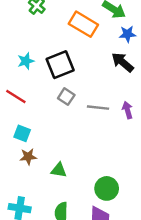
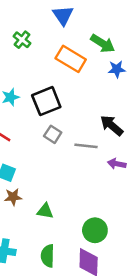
black arrow: (123, 62) -> (112, 125), moved
purple arrow: (127, 110) -> (117, 164), moved, turned -63

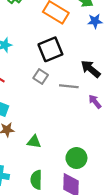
black square: (46, 101) -> (50, 49), moved
purple arrow: (117, 164) -> (95, 102), turned 40

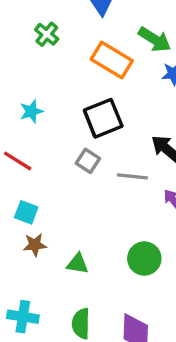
green circle: (76, 158) -> (144, 259), moved

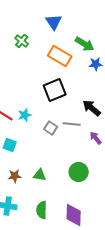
cyan star: (31, 111) -> (25, 115), moved
gray square: (88, 161) -> (51, 128), moved
brown star: (35, 245) -> (15, 176), moved

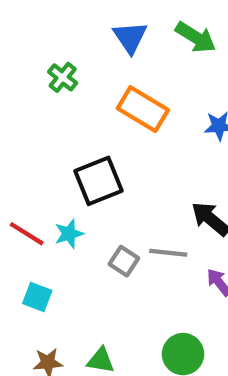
green arrow: (85, 44) -> (196, 37), moved
black square: (55, 90) -> (99, 181), moved

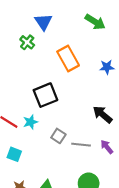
blue triangle: (130, 37) -> (43, 22), moved
orange rectangle: (143, 109) -> (68, 58), turned 30
gray line: (168, 253) -> (81, 145), moved

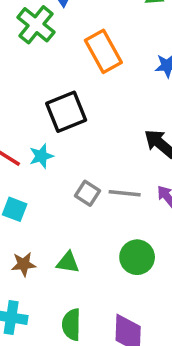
green cross: (27, 42) -> (36, 25), size x1.5
gray square: (58, 136) -> (87, 193), moved

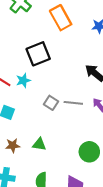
green circle: (137, 257) -> (89, 152), moved

